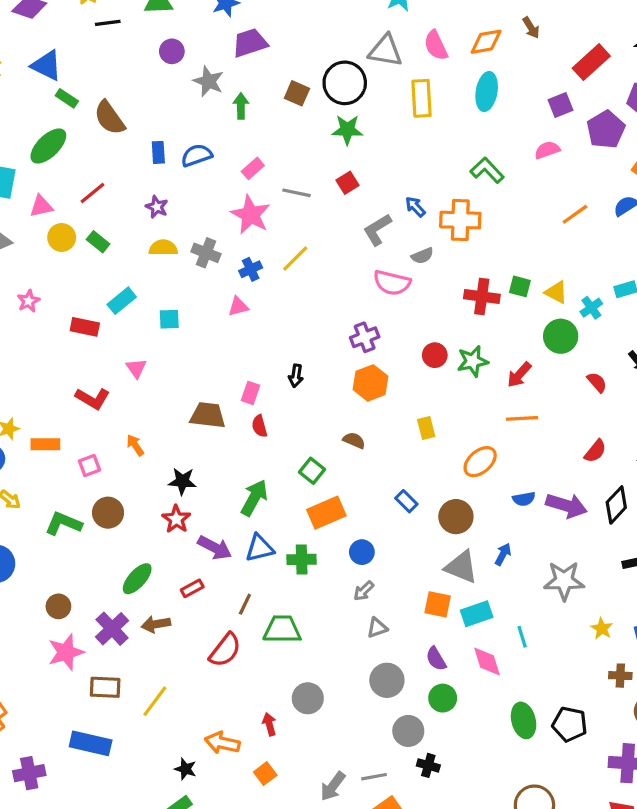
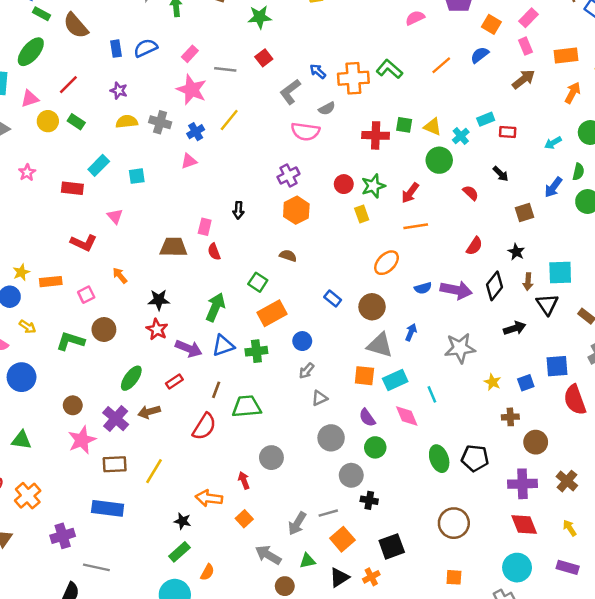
green L-shape: (487, 170) -> (389, 69), moved
yellow rectangle: (426, 428) -> (362, 214), moved

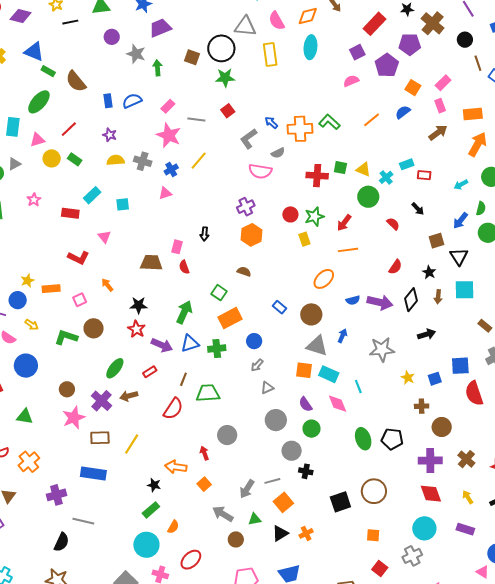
orange arrow: (573, 93) -> (478, 144), size x1.4
black triangle: (547, 304) -> (459, 257), moved
cyan rectangle: (395, 380) -> (329, 374), turned 48
black square: (392, 546) -> (340, 502), moved

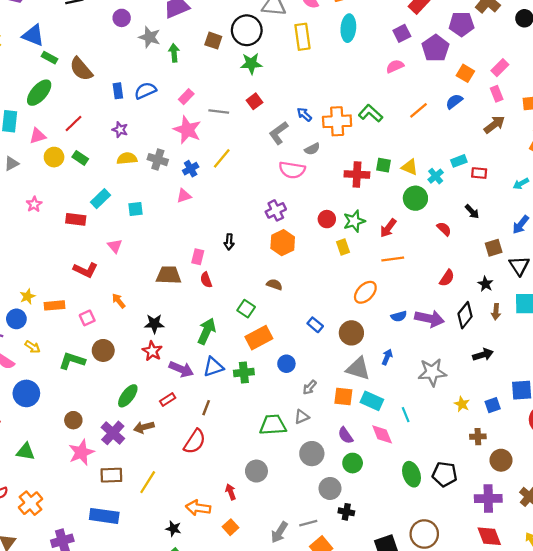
gray arrow: (257, 365) -> (310, 387), moved
green trapezoid: (208, 393) -> (273, 425), moved

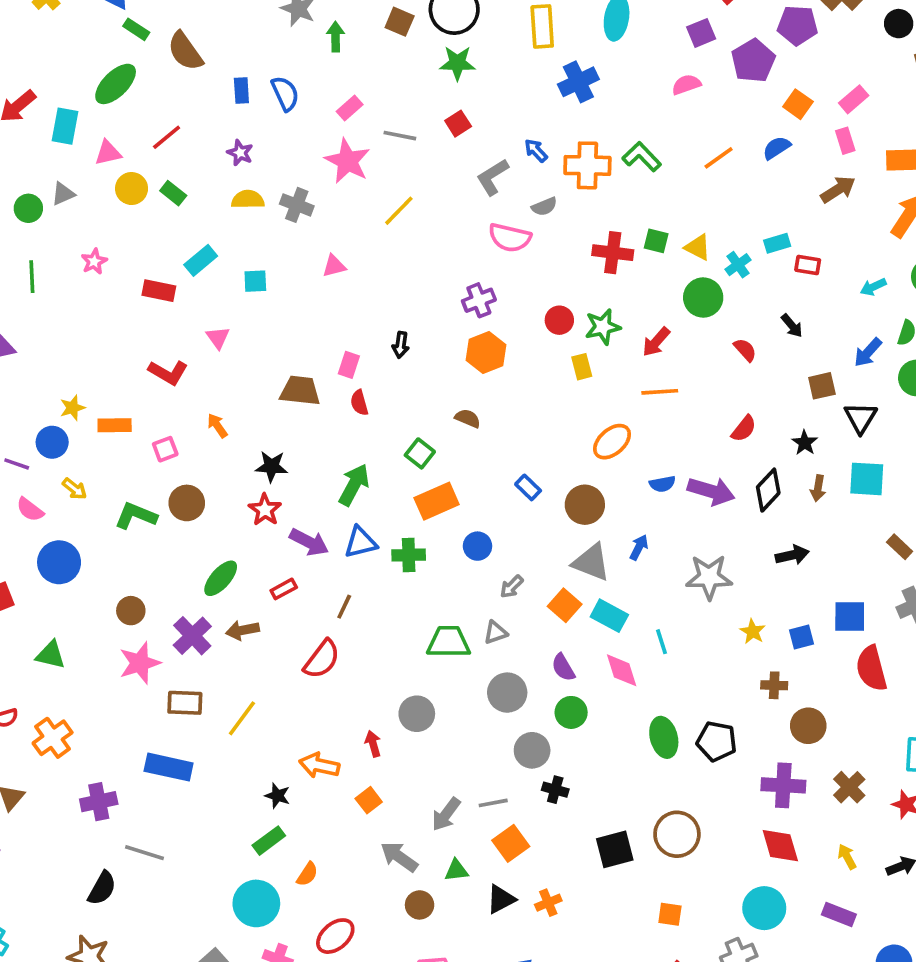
blue semicircle: (145, 91) -> (285, 94), turned 85
blue cross: (191, 169) -> (578, 82), moved, size x1.5
orange square: (343, 397) -> (565, 605), turned 30

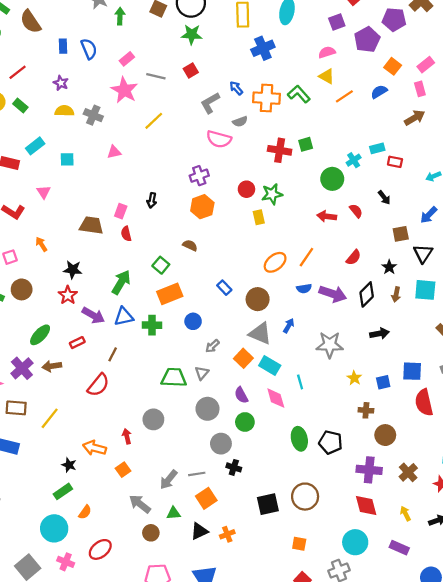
green square: (656, 241) -> (306, 144), turned -32
yellow triangle: (698, 247) -> (327, 76), moved
red arrow: (656, 342) -> (327, 216), moved, turned 54
orange line: (660, 392) -> (306, 257), moved, turned -54
gray triangle: (495, 632) -> (202, 373), turned -32

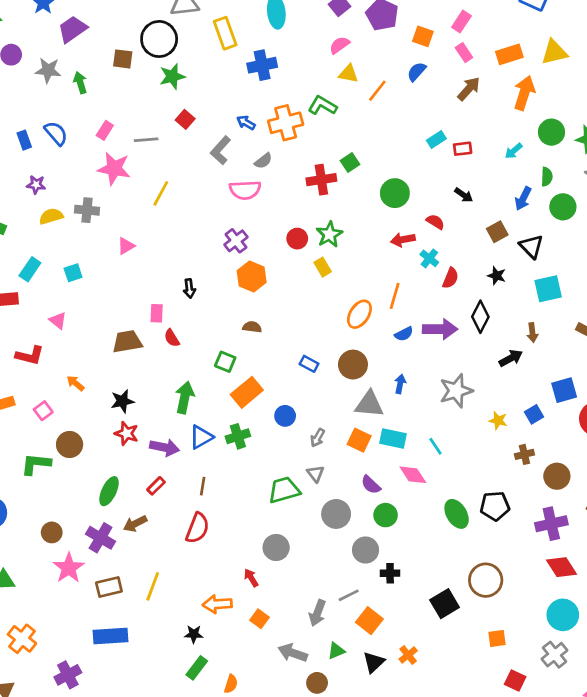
blue cross: (263, 48) -> (262, 65), turned 30
cyan cross: (354, 160) -> (429, 258), moved
brown arrow: (396, 294) -> (532, 333), moved

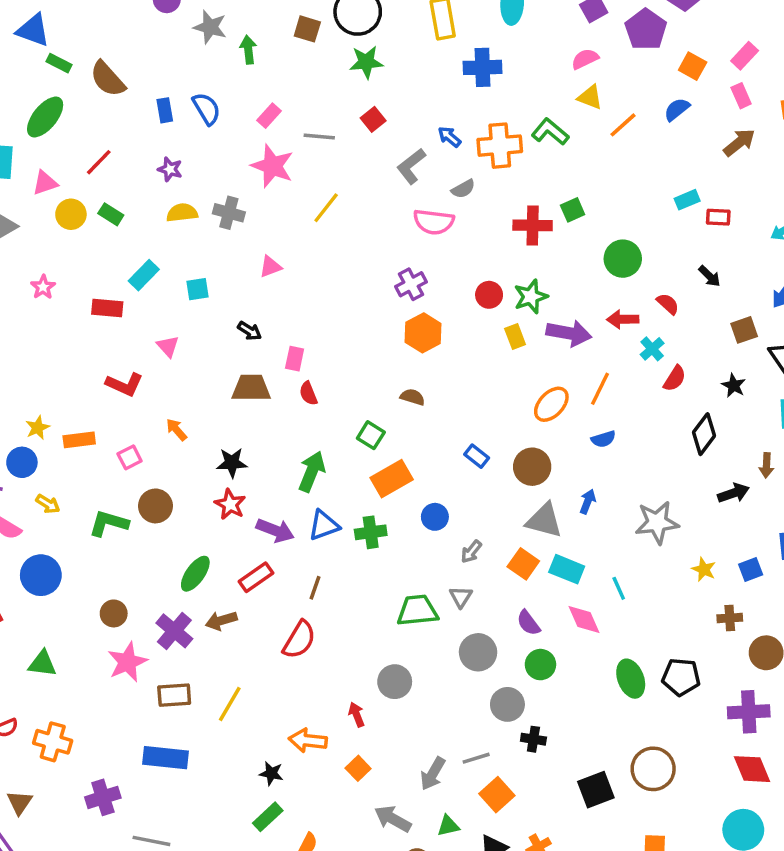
black arrow: (189, 288) -> (250, 331), moved, turned -60
purple arrow: (440, 329) -> (569, 333), moved
red rectangle: (156, 486) -> (256, 577), size x1.4
orange cross: (22, 639) -> (53, 742), turned -32

